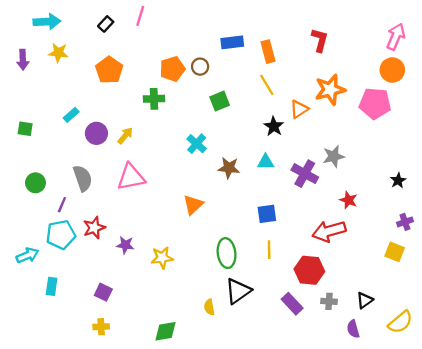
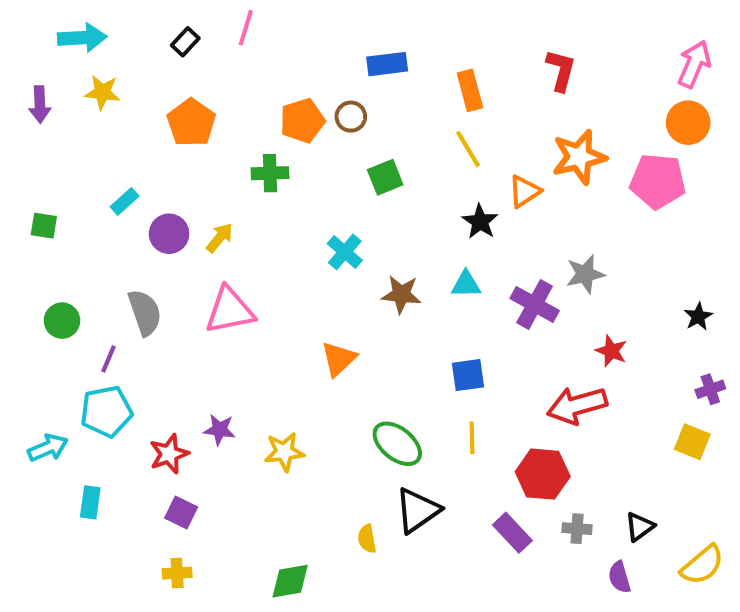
blue rectangle: (232, 42) -> (387, 64), moved
red star: (94, 228) -> (169, 454), moved
green ellipse: (227, 253) -> (397, 444), turned -44

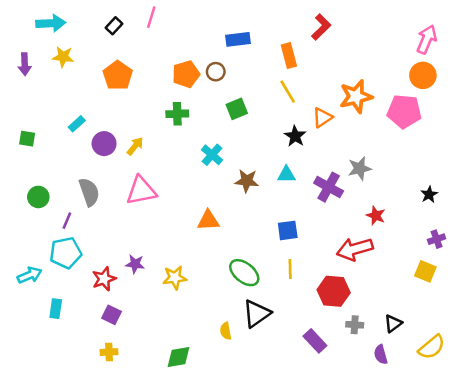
red L-shape: (561, 70) -> (321, 27), moved, turned 30
green cross: (270, 173) -> (177, 114), moved
orange triangle: (339, 359) -> (208, 221), turned 40
purple rectangle: (512, 533) -> (315, 341), moved

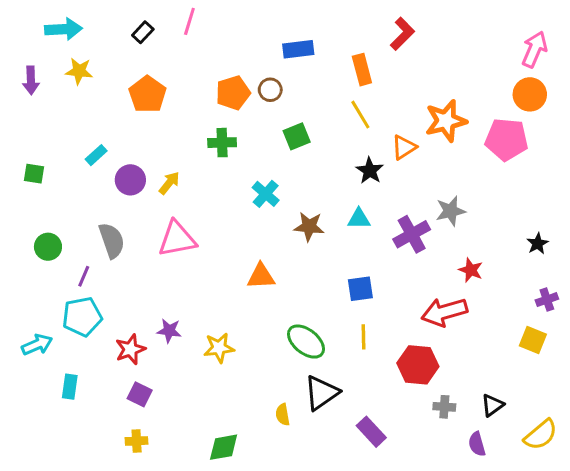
purple cross: (329, 187) -> (412, 234), turned 32
purple rectangle: (315, 341) -> (371, 432), moved

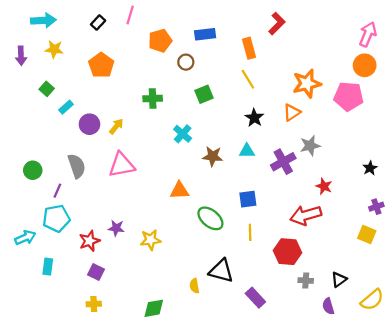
orange pentagon: (233, 93) -> (160, 41), moved
orange triangle: (404, 147) -> (292, 112), moved
green square: (34, 174) -> (47, 89), moved, turned 32
green ellipse: (306, 342) -> (210, 218), moved
black triangle: (322, 393) -> (221, 271), turned 50

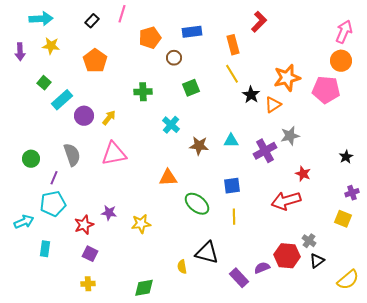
cyan rectangle: (66, 107) -> (62, 100), size x1.5
black star: (254, 118) -> (251, 95), moved
red hexagon: (288, 252) -> (287, 256), moved
gray cross: (306, 281) -> (309, 241), moved, turned 32
purple semicircle: (328, 306) -> (262, 268), moved, turned 84

